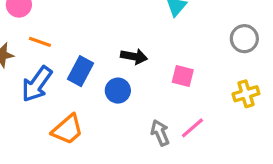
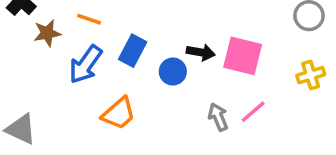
black arrow: (134, 56) -> (201, 52), moved
pink square: (183, 76) -> (243, 56), size x1.6

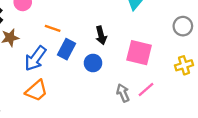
orange line: (89, 19) -> (53, 28), moved
black arrow: (201, 52) -> (101, 35), moved, turned 66
orange trapezoid: (119, 113) -> (37, 91), moved

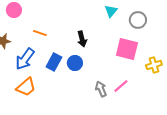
gray circle: (183, 26) -> (138, 20), moved
blue rectangle: (66, 49) -> (54, 62), moved
pink square: (139, 53) -> (127, 49), moved

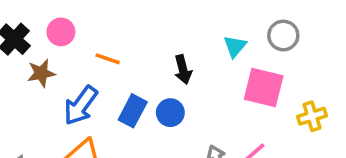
pink circle: (14, 10) -> (61, 32), moved
cyan triangle: (111, 11) -> (235, 46), moved

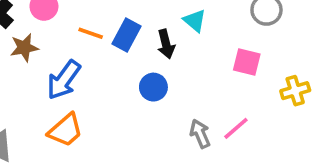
cyan triangle: (235, 46) -> (195, 21), moved, turned -30
pink square: (264, 87) -> (247, 62), size x0.7
blue rectangle: (133, 111) -> (127, 35), moved

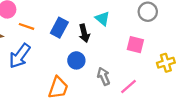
orange line: (91, 33) -> (26, 26), moved
orange trapezoid: (65, 130) -> (58, 88), moved, turned -30
gray arrow: (200, 134) -> (104, 76), moved

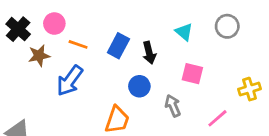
cyan triangle: (102, 19) -> (184, 32), moved
pink square: (135, 45) -> (192, 74), moved
pink line: (128, 87) -> (217, 118), moved

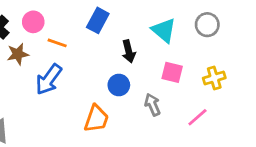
cyan triangle: (184, 32) -> (164, 30), size x1.4
blue rectangle: (118, 46) -> (98, 20), moved
yellow cross: (250, 89) -> (214, 78), moved

